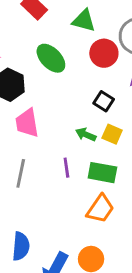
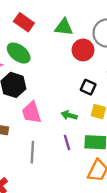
green ellipse: (51, 58) -> (19, 53), moved
green arrow: (86, 135) -> (69, 115), moved

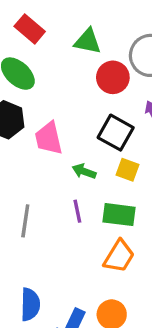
black square: (88, 87) -> (116, 133), size x1.5
pink trapezoid: (32, 112) -> (49, 138), moved

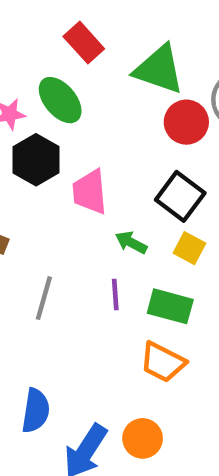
green triangle: (88, 41) -> (159, 69), size x1.4
orange trapezoid: (119, 256) -> (163, 362), turned 78

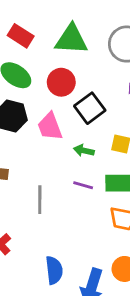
red circle: (186, 122) -> (61, 82), moved
black square: (180, 196) -> (90, 108), moved, turned 32
purple line: (115, 294) -> (83, 185), turned -54

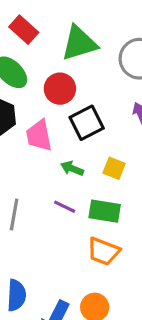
green triangle: (71, 39) -> (79, 43), turned -30

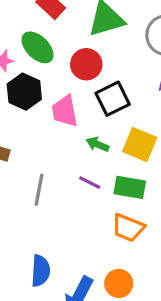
yellow square: (114, 168) -> (140, 145), size x1.5

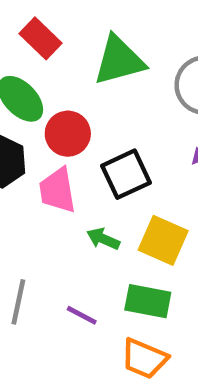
red circle: (86, 64) -> (68, 134), moved
purple line: (90, 183) -> (82, 315), moved

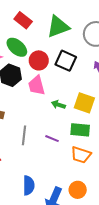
black square: (126, 174) -> (66, 61), moved, turned -35

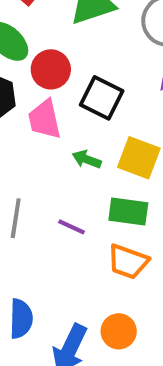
black square: (66, 61) -> (102, 98), moved

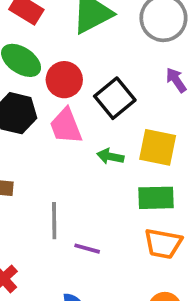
black square: (102, 98) -> (115, 98), turned 33
purple line: (71, 227) -> (87, 249), moved

